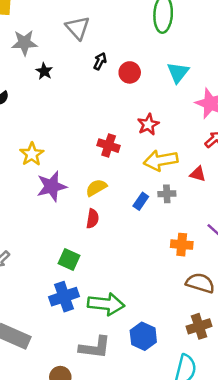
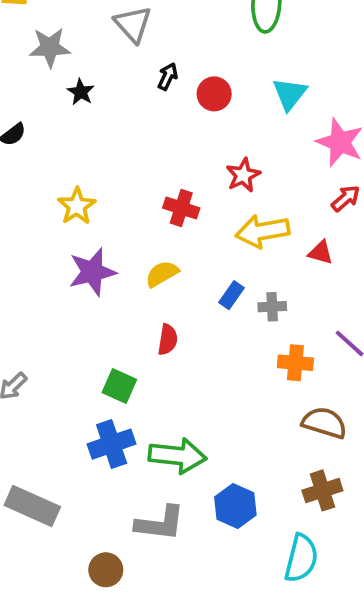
yellow star: (32, 154) -> (77, 206), moved
gray cross: (167, 194) -> (272, 307), moved
red semicircle: (93, 219) -> (168, 340), moved

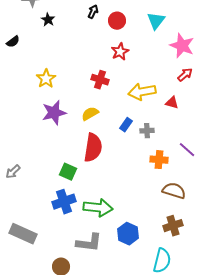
red star: (243, 175) -> (120, 52), moved
red semicircle: (168, 340) -> (93, 148), size x1.8

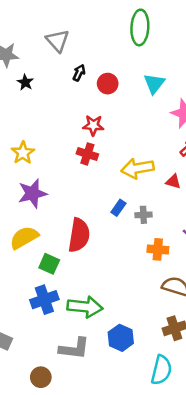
red star: (120, 52) -> (93, 125), moved, turned 30
yellow semicircle: (90, 114) -> (24, 238), moved, size x1.4

